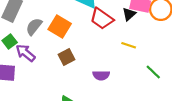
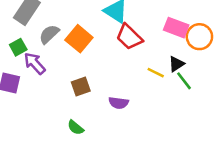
black triangle: (129, 14) -> (176, 64), moved
brown square: (66, 57) -> (81, 86), moved
green line: (153, 72) -> (184, 81), moved

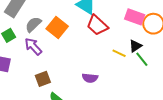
purple arrow: (35, 63) -> (33, 46), moved
brown square: (81, 86) -> (43, 79), moved

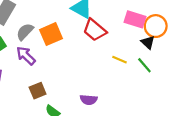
orange square: (57, 27) -> (51, 34), turned 30
black triangle: (135, 46) -> (148, 42), moved, turned -40
purple semicircle: (90, 78) -> (89, 100), moved

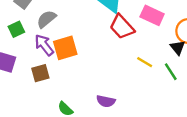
pink rectangle: (135, 19) -> (152, 15), moved
orange square: (51, 34) -> (65, 48), moved
brown square: (38, 91) -> (40, 73), moved

